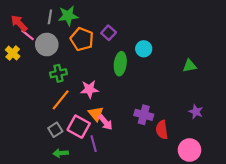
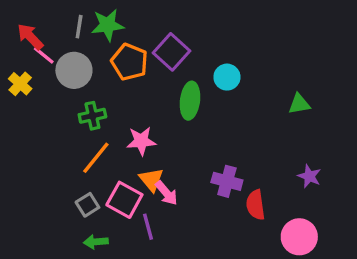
purple square: (109, 33) -> (171, 52), size x1.5

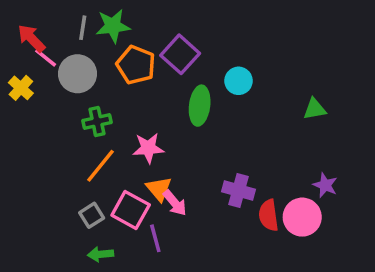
pink circle: (299, 237) -> (302, 217), moved

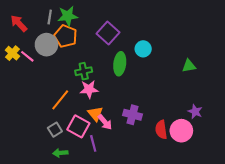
pink line: (46, 58) -> (27, 56), moved
orange pentagon: (136, 65) -> (66, 36), moved
green cross: (97, 122) -> (84, 71), moved
purple cross: (239, 191) -> (133, 115), moved

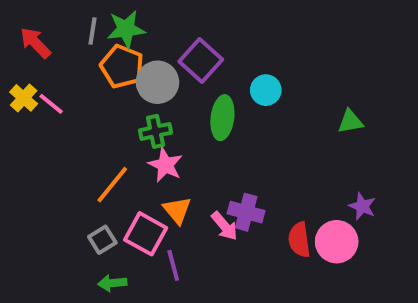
gray circle: (46, 45) -> (157, 82), moved
pink star: (89, 89) -> (165, 165), turned 30
pink arrow: (105, 122) -> (224, 226), moved

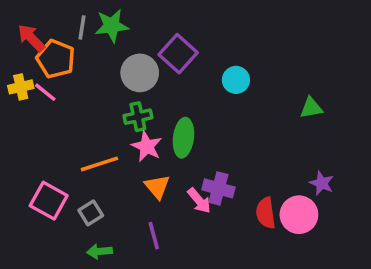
orange pentagon: (122, 66) -> (56, 59), moved
yellow cross: (24, 98) -> (21, 87), turned 35
green ellipse: (222, 118) -> (183, 138), moved
orange line: (112, 185) -> (99, 164), turned 33
pink square: (146, 234) -> (49, 201), moved

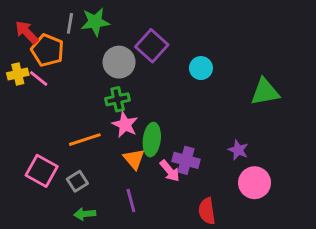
green triangle: (311, 108) -> (265, 92), size x1.5
green ellipse: (183, 138) -> (152, 140), moved
purple star: (322, 183) -> (238, 150), moved
red semicircle: (266, 213) -> (207, 211), moved

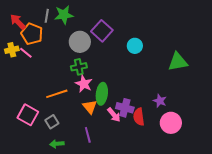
red semicircle: (207, 211) -> (139, 117), moved

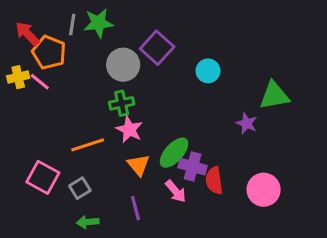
green ellipse: (102, 94) -> (174, 153), moved, turned 35
purple star: (160, 101) -> (247, 123), moved
pink arrow: (114, 115) -> (176, 191), moved

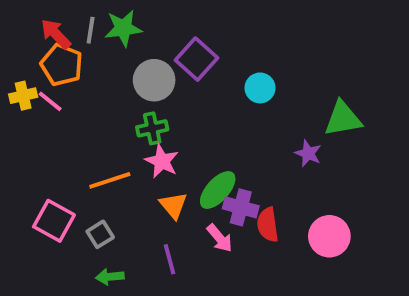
red arrow: (27, 34) -> (56, 34), moved

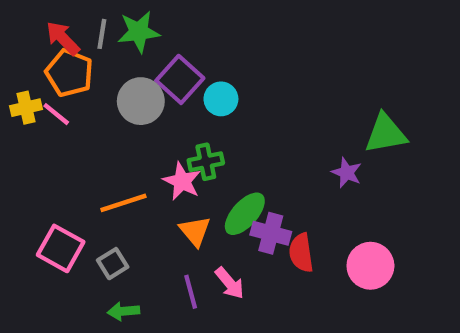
purple square: (196, 59) -> (180, 79), moved
gray circle: (154, 80) -> (141, 101), moved
cyan circle: (260, 88) -> (221, 99), moved
green cross: (152, 128) -> (206, 162), moved
pink arrow: (220, 238) -> (230, 283), moved

